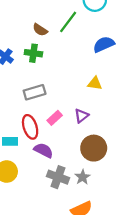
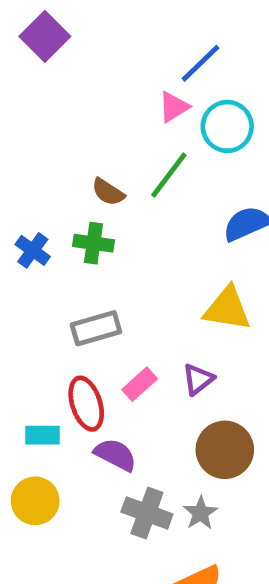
yellow triangle: (95, 83) -> (227, 309), size x1.5

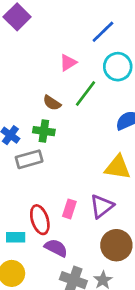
pink triangle: (174, 107) -> (68, 63), moved
gray rectangle: (96, 328) -> (29, 159), moved
purple triangle: (198, 379) -> (102, 206), size x1.4
pink rectangle: (140, 384) -> (69, 209), turned -30

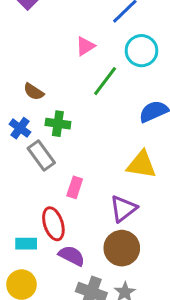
brown semicircle: (52, 103) -> (34, 92), moved
gray rectangle: (29, 159) -> (41, 155), turned 70
pink rectangle: (69, 209) -> (75, 187), moved
brown circle: (116, 245) -> (122, 248), moved

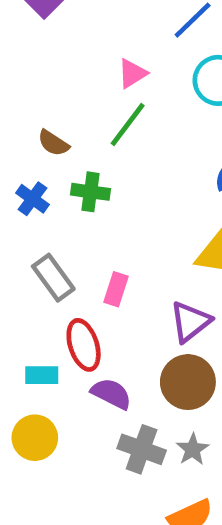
green line: (105, 81) -> (128, 125), moved
gray rectangle: (41, 155) -> (53, 278), moved

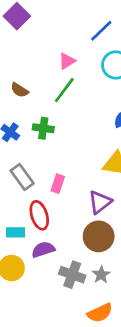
brown semicircle: (53, 143) -> (19, 90), moved
purple semicircle: (111, 394) -> (43, 250), moved, turned -45

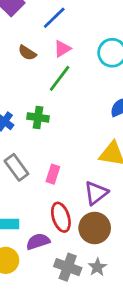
blue line: (101, 31) -> (54, 18), moved
brown semicircle: (19, 90) -> (27, 53), moved
red ellipse: (39, 215) -> (61, 217), moved

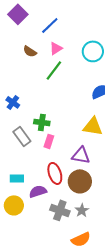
green cross: (38, 117) -> (42, 122), moved
purple triangle: (96, 193) -> (81, 155), turned 48

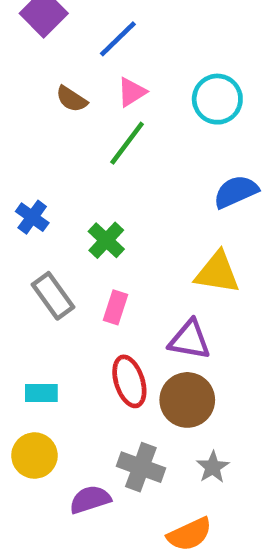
green cross: (42, 122) -> (106, 240), moved, turned 35
purple semicircle: (38, 191) -> (90, 499), moved
gray star: (82, 210) -> (213, 467), moved

